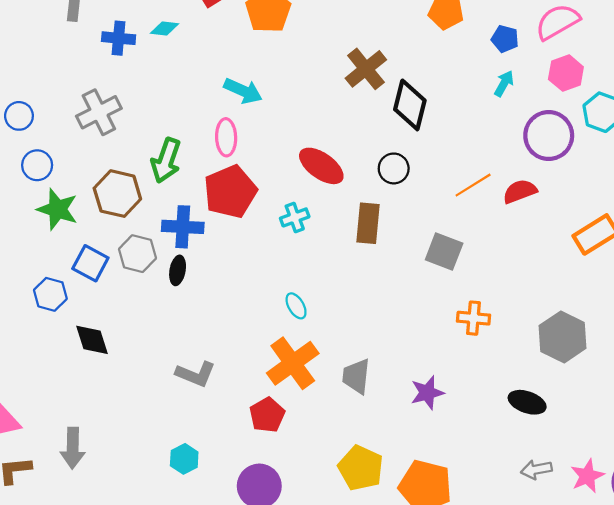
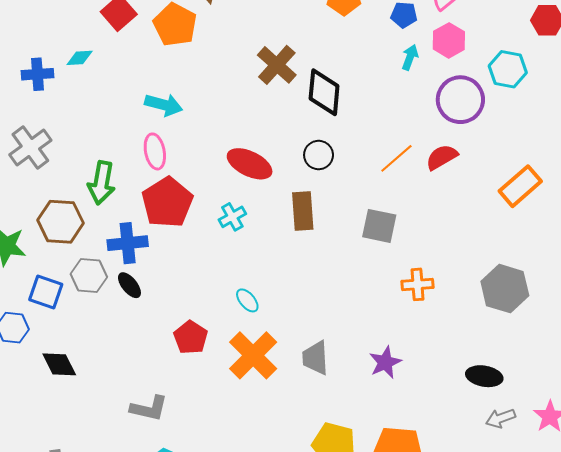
pink hexagon: (566, 73) -> (449, 40), moved
black ellipse: (178, 270) -> (129, 285), turned -40
gray L-shape: (196, 374) -> (149, 408), moved
black ellipse: (527, 402) -> (484, 376), moved
red pentagon: (267, 415) -> (191, 337), moved

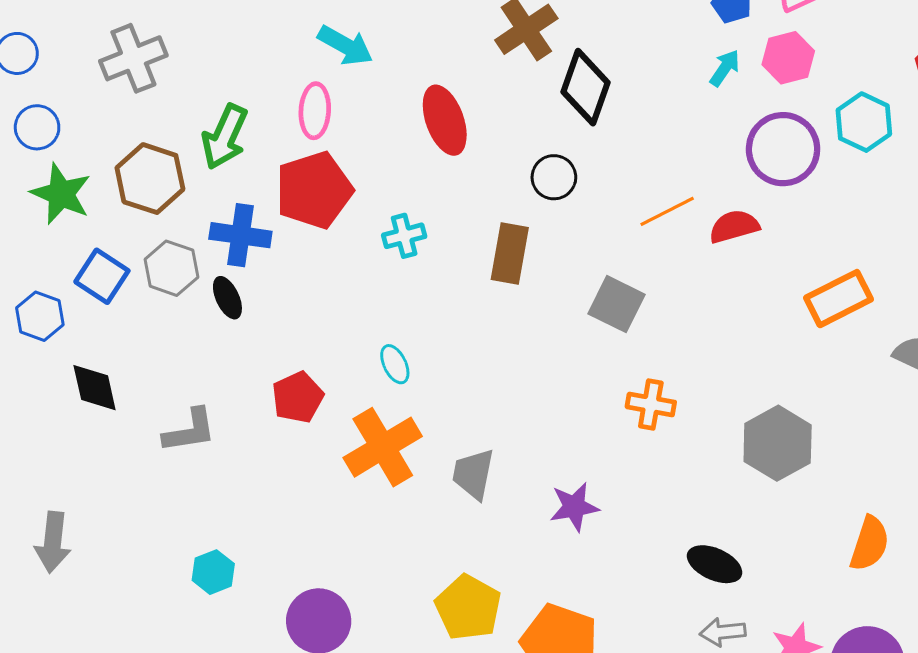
red ellipse: (250, 164) -> (445, 120), moved, turned 30
gray L-shape: (149, 408) -> (190, 431), moved, turned -36

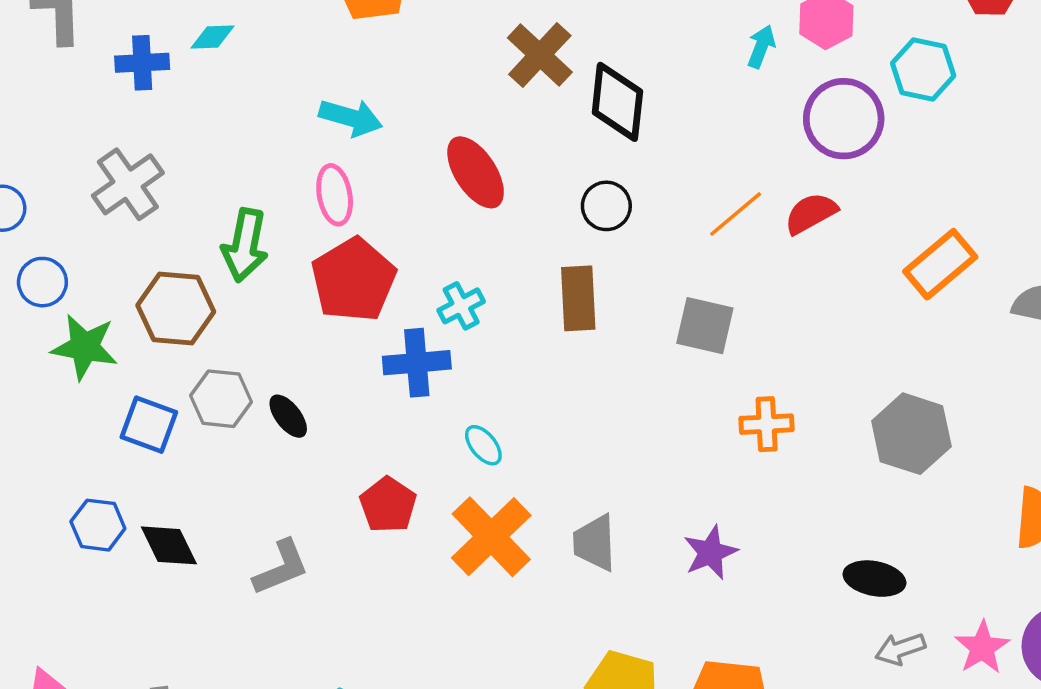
blue cross: (240, 235) -> (417, 363), moved
blue hexagon: (40, 316) -> (98, 525), moved

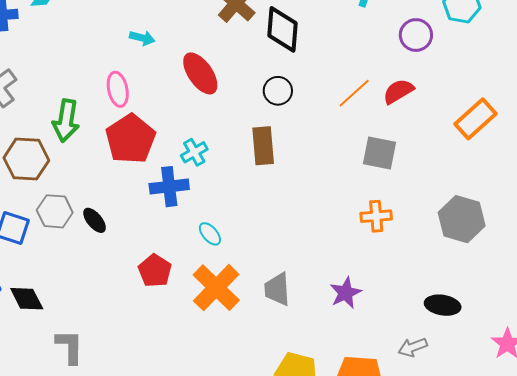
cyan arrow: (351, 118) -> (142, 38), moved, size x0.7
purple circle: (844, 119) -> (416, 35), size x0.7
gray square: (705, 326) -> (380, 153), moved
gray L-shape: (281, 568) -> (70, 347), moved, turned -66
gray arrow: (900, 649) -> (413, 347), moved

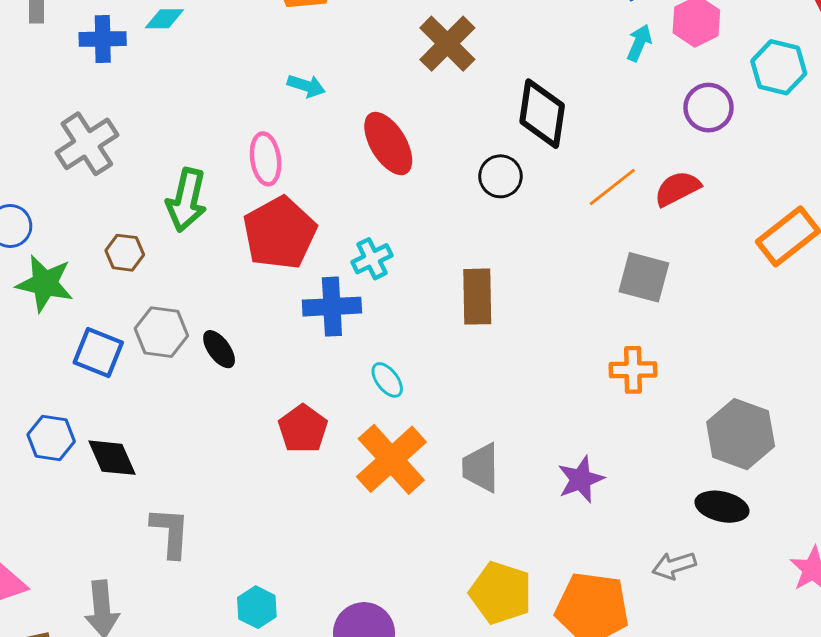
black diamond: (283, 29) -> (542, 114), moved
brown rectangle: (263, 146) -> (477, 297), moved
brown hexagon: (26, 159) -> (125, 253), size x0.6
gray hexagon: (462, 219) -> (741, 434), moved

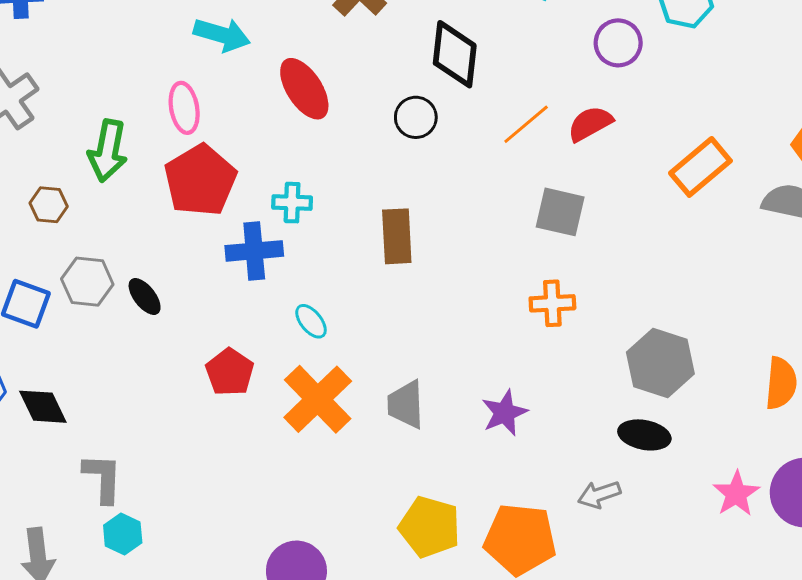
cyan arrow: (306, 86) -> (222, 35), size x1.5
cyan cross: (372, 259) -> (292, 203), turned 30
cyan hexagon: (257, 607) -> (123, 534), moved

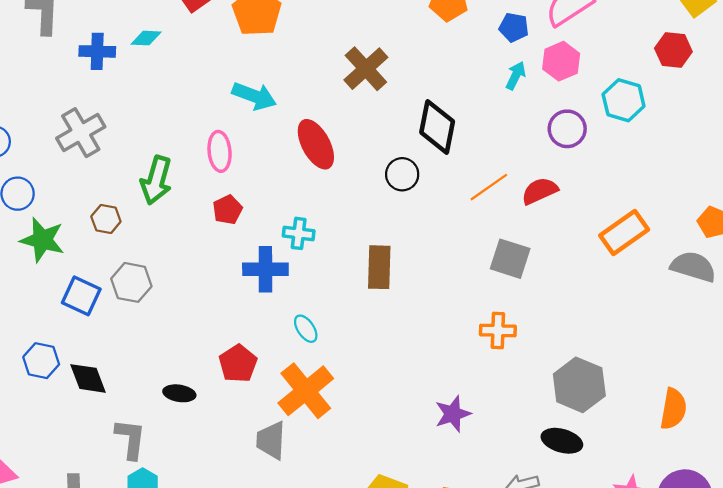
red pentagon: (200, 180) -> (228, 210), size x0.5
black ellipse: (145, 296) -> (179, 393), moved, turned -48
gray trapezoid: (406, 404) -> (271, 440), moved

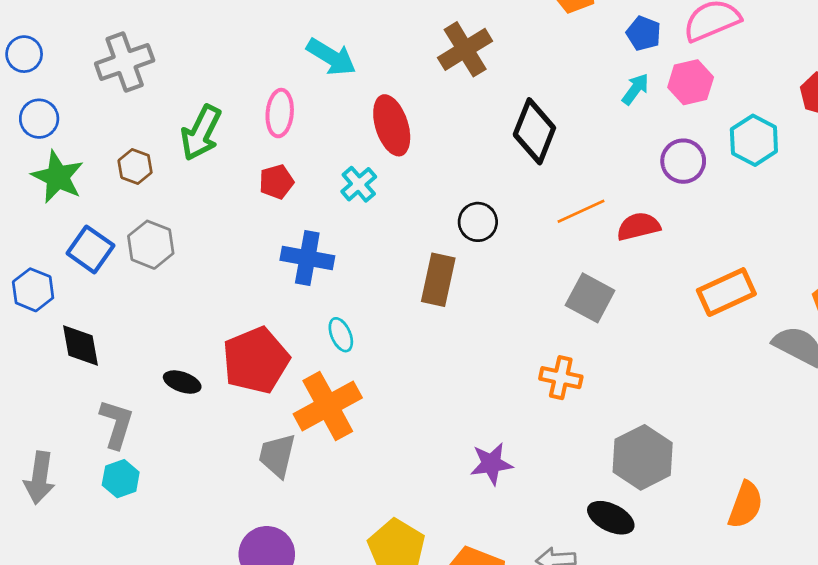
black circle: (402, 174) -> (478, 222), moved
cyan cross: (299, 233) -> (359, 184), moved, turned 32
blue hexagon: (41, 361) -> (33, 290), moved
red pentagon: (238, 363) -> (256, 360), size x1.5

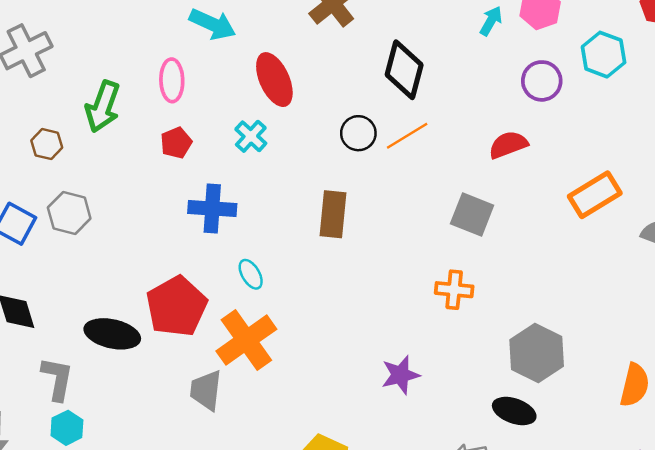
orange line: (581, 211) -> (407, 136), moved
black circle: (478, 222) -> (358, 133), moved
black ellipse: (182, 382) -> (112, 334), size x1.6

